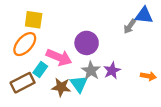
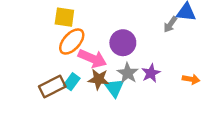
orange ellipse: (25, 44) -> (72, 41), moved
cyan rectangle: (40, 69) -> (72, 82), moved
brown star: (61, 87) -> (99, 79), moved

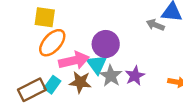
gray arrow: (170, 24) -> (155, 25), turned 77
pink arrow: (92, 59) -> (74, 61), turned -36
cyan triangle: (114, 88) -> (97, 64), moved

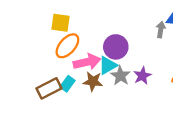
gray arrow: (155, 25) -> (161, 30), turned 77
cyan triangle: (97, 64) -> (108, 65), turned 36

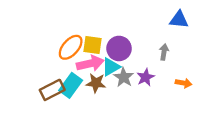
yellow square: (61, 23) -> (93, 45), moved
gray arrow: (161, 30) -> (164, 52), moved
cyan rectangle: (67, 84) -> (71, 85), size x1.5

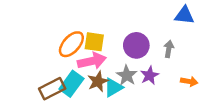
purple circle: (119, 48) -> (136, 45), moved
cyan triangle: (111, 67) -> (113, 87), moved
brown star: (96, 83) -> (98, 81), turned -30

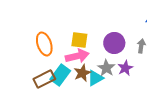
orange ellipse: (71, 44) -> (44, 44), moved, turned -60

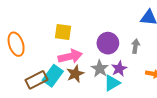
yellow square: (79, 40) -> (63, 32), moved
orange ellipse: (44, 44) -> (16, 44), moved
cyan triangle: (95, 78) -> (112, 83), moved

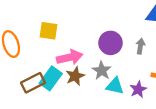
yellow square: (63, 32) -> (49, 31), moved
purple star: (119, 69) -> (138, 89), moved
cyan triangle: (112, 83) -> (115, 86), turned 42

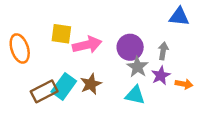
pink arrow: (70, 57) -> (87, 45), moved
gray star: (102, 71) -> (137, 67), moved
purple star: (138, 89) -> (161, 75), moved

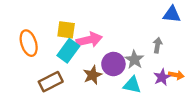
purple circle: (130, 47) -> (113, 64), moved
purple star: (161, 75) -> (162, 77), moved
cyan rectangle: (64, 86) -> (68, 51), moved

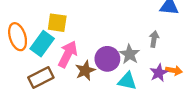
pink arrow: (89, 40) -> (68, 54), moved, turned -50
cyan rectangle: (68, 51) -> (42, 44), moved

